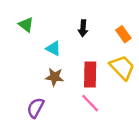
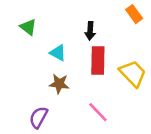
orange rectangle: (123, 34) -> (134, 14), moved
red rectangle: (90, 75) -> (98, 61), moved

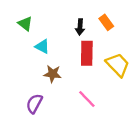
orange rectangle: (134, 14) -> (106, 22), moved
cyan triangle: (58, 53) -> (42, 46), moved

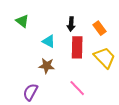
orange rectangle: (106, 22) -> (99, 28), moved
cyan triangle: (42, 46) -> (49, 41), moved

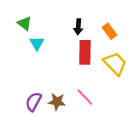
cyan triangle: (49, 41) -> (37, 43), moved, turned 32
brown star: (47, 66) -> (57, 102), moved

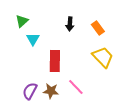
green triangle: (25, 23) -> (22, 21), turned 40
red rectangle: (85, 52) -> (55, 61), moved

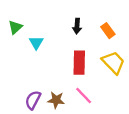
green triangle: (22, 21) -> (15, 27), moved
red rectangle: (55, 61) -> (79, 63), moved

